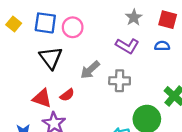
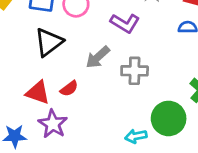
purple L-shape: (127, 46) -> (125, 23), moved
black triangle: (51, 58) -> (49, 42), turned 30

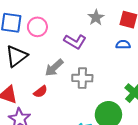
red semicircle: (69, 89) -> (41, 92), moved

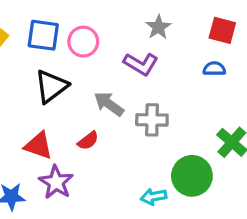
gray star: (96, 17) -> (158, 27), moved
gray arrow: (54, 68) -> (109, 104), turned 78

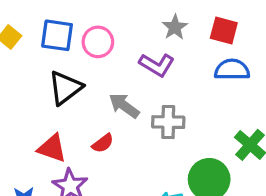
red square: (222, 30) -> (224, 30), moved
blue semicircle: (214, 69) -> (232, 70), size x1.5

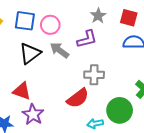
purple L-shape: (157, 65) -> (87, 39), turned -45
gray arrow: (124, 106) -> (59, 50), moved
red semicircle: (103, 143) -> (78, 98), moved, size x1.6

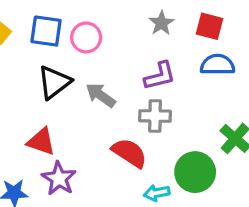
purple L-shape: (87, 39) -> (160, 76), moved
gray arrow: (59, 50) -> (101, 95), moved
red semicircle: (78, 98) -> (129, 153), turned -110

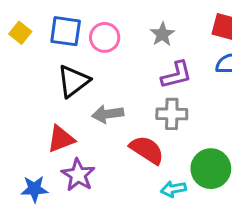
gray star: (161, 23) -> (162, 34), moved
gray arrow: (101, 95) -> (108, 114), moved, turned -44
red triangle: (41, 142) -> (61, 139), turned -40

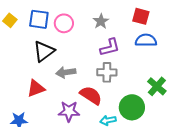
purple star: (78, 175) -> (69, 111), moved, turned -30

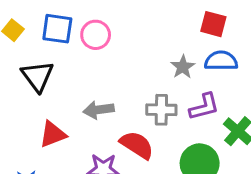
gray star: (101, 21) -> (183, 67), moved
purple L-shape: (110, 47) -> (204, 107), moved
black triangle: (44, 51) -> (37, 76), moved, turned -30

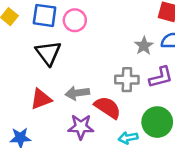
black triangle: (37, 76) -> (48, 53), moved
gray arrow: (99, 110) -> (77, 93), moved

